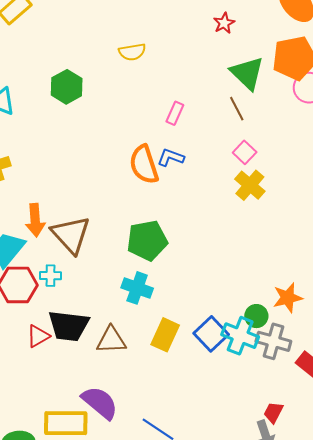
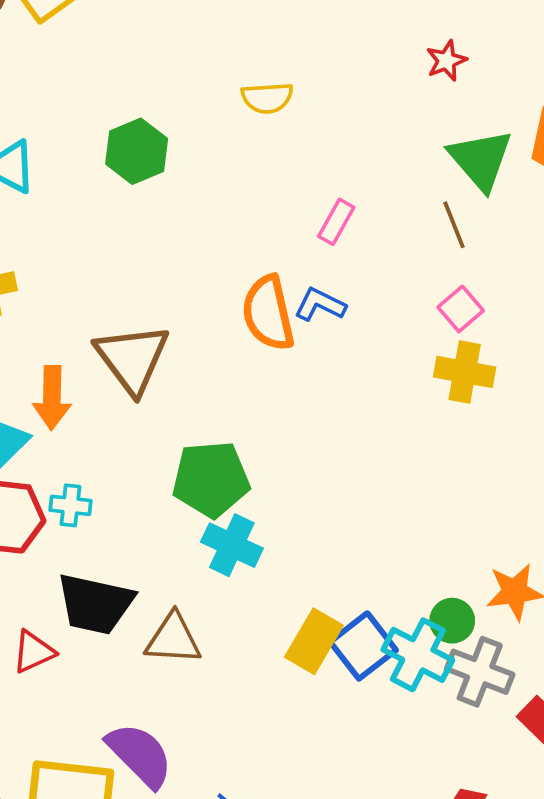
yellow cross: (250, 185) -> (465, 372), turned -36
brown triangle: (71, 235) -> (132, 359), moved
green pentagon: (147, 241) -> (211, 479), moved
yellow rectangle: (165, 335) -> (314, 641), moved
red triangle: (38, 336) -> (33, 652), moved

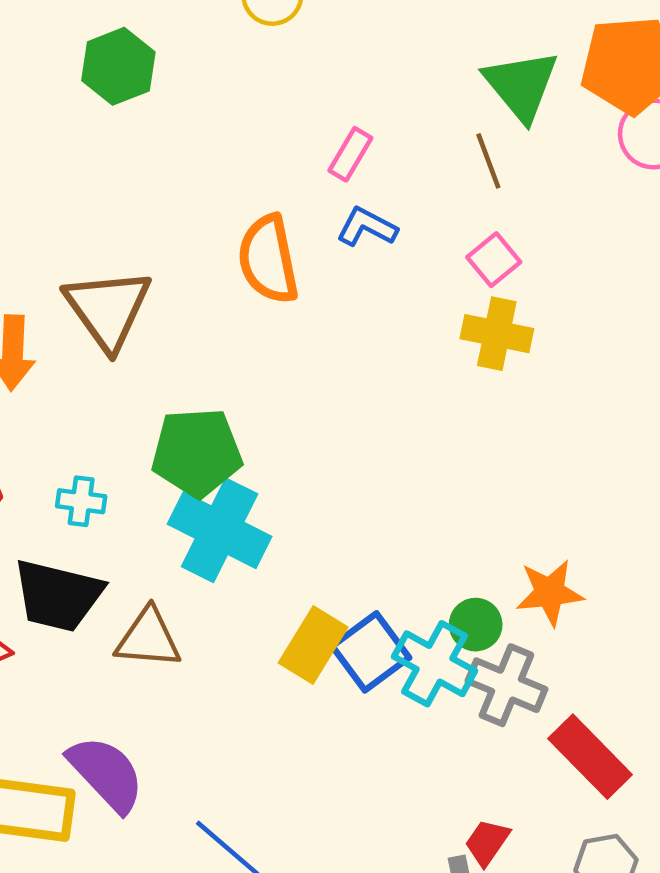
blue L-shape: (320, 305) -> (367, 227), moved
cyan cross: (70, 505) -> (81, 501), moved
cyan cross: (232, 545) -> (220, 530), size x1.4

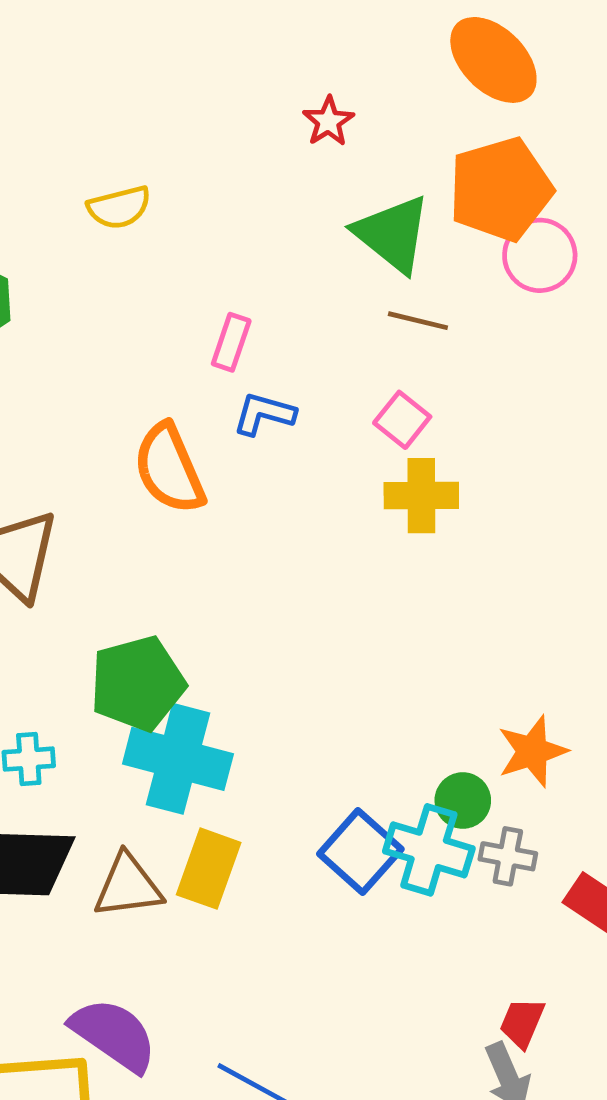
brown line: (488, 161) -> (418, 321), moved, turned -44
yellow rectangle: (313, 645) -> (209, 869), moved
gray cross: (506, 685) -> (508, 856), size x0.7

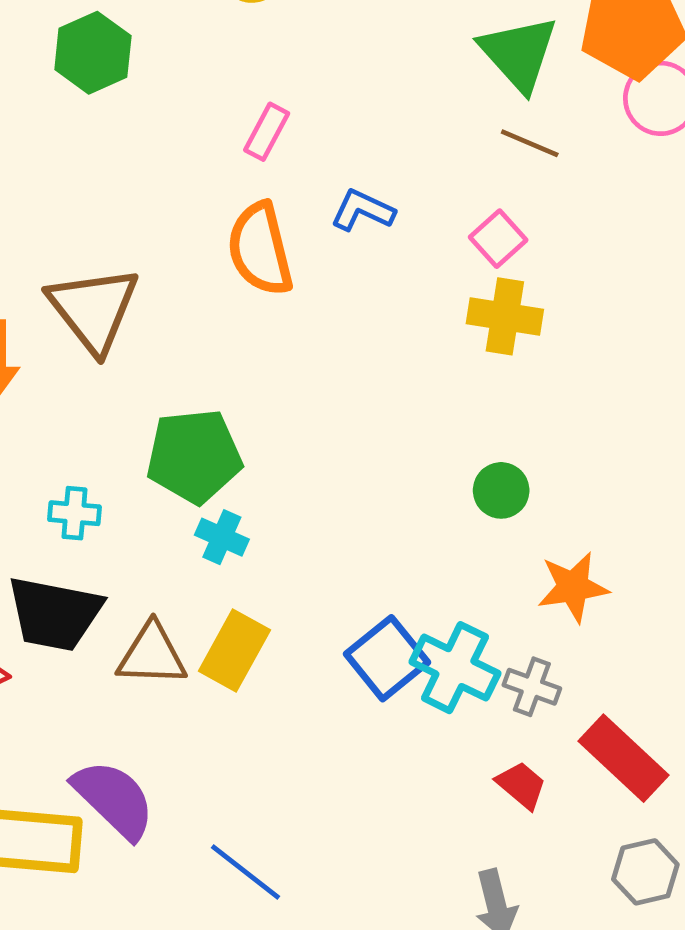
pink rectangle: (231, 342) -> (267, 132), moved
cyan cross: (178, 759) -> (222, 537), size x0.5
green circle: (463, 801) -> (501, 490), moved
red trapezoid: (522, 1023) -> (521, 785), moved, turned 98

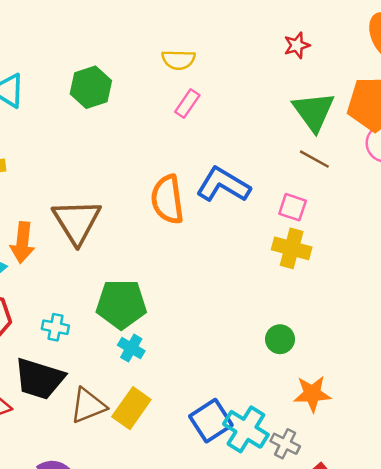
pink rectangle: (267, 132) -> (187, 103), moved
blue L-shape: (363, 210) -> (223, 185), size x1.6
pink square: (498, 239) -> (293, 207), turned -36
brown triangle: (152, 655) -> (88, 406), turned -30

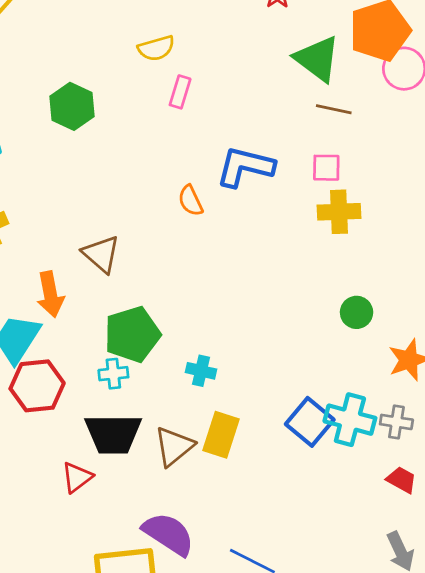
orange semicircle: (167, 199) -> (190, 201), size x0.6
brown triangle: (77, 222) -> (101, 254), size x0.7
green pentagon: (121, 304) -> (132, 334), moved

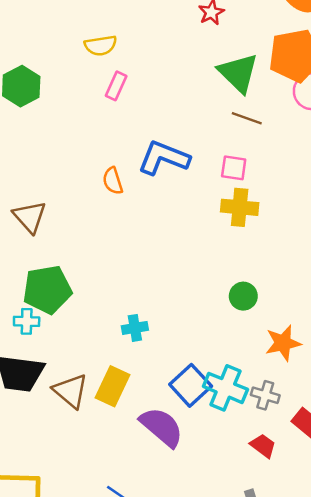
cyan cross: (201, 371) -> (135, 328), moved, turned -30
brown triangle: (174, 446) -> (71, 391), turned -48
purple semicircle: (168, 534) -> (162, 427), moved

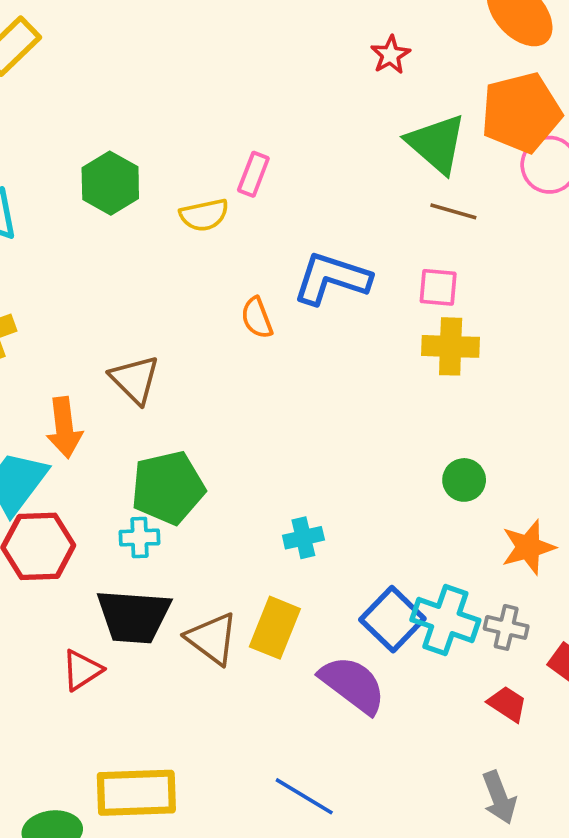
yellow semicircle: (101, 45) -> (204, 215), moved

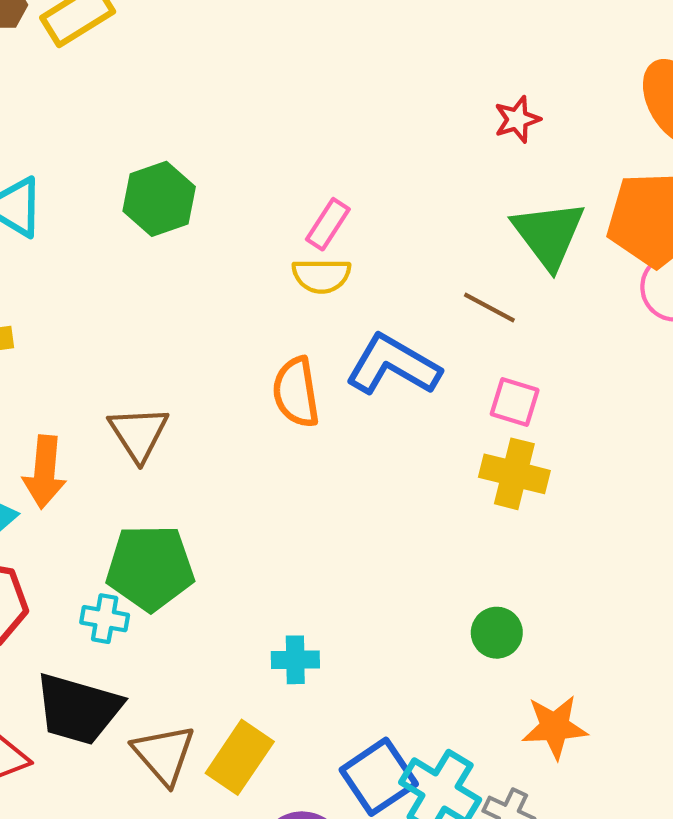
brown line: (453, 211) -> (489, 307), moved
yellow semicircle: (204, 215) -> (321, 276), moved
orange semicircle: (257, 318) -> (296, 392), size x1.4

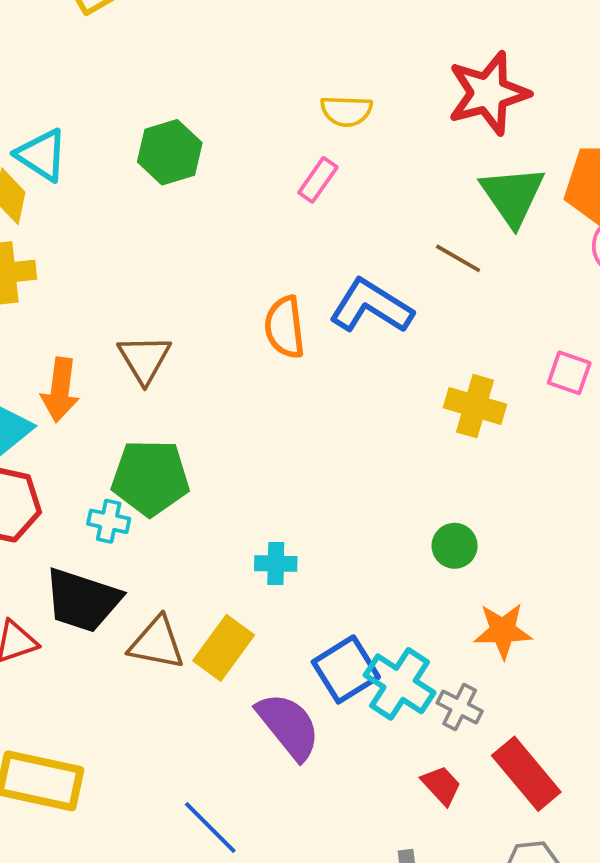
red star: (517, 119) -> (488, 93), size x2.0
yellow semicircle: (321, 276) -> (346, 111), moved
pink square: (515, 402) -> (569, 373), moved
brown triangle: (164, 754) -> (157, 643), turned -40

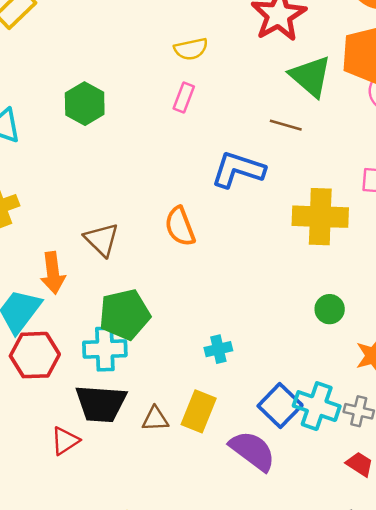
orange semicircle: (285, 327) -> (180, 226), moved
yellow cross: (475, 406) -> (320, 217), size x1.4
cyan cross: (109, 521) -> (105, 349), size x1.6
brown triangle: (157, 643) -> (155, 419), size x0.7

